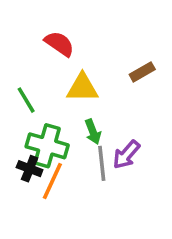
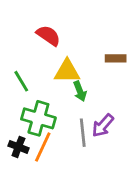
brown rectangle: (142, 72) -> (116, 58), turned 30
green arrow: (93, 132) -> (80, 91), moved
black cross: (30, 169) -> (18, 147), moved

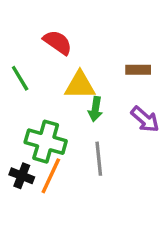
green line: (21, 81) -> (20, 78), moved
green arrow: (80, 91) -> (95, 109), turned 30
purple arrow: (103, 126) -> (145, 119), moved, turned -90

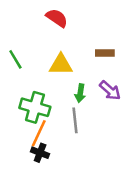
red semicircle: (58, 42) -> (57, 18), moved
green arrow: (95, 109) -> (80, 93), moved
black cross: (22, 176) -> (40, 153), moved

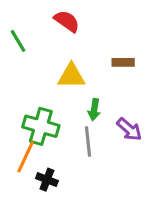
green line: (15, 59) -> (18, 41), moved
purple arrow: (110, 91) -> (129, 129), moved
orange line: (39, 133) -> (26, 157), moved

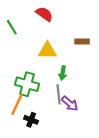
purple arrow: (129, 129) -> (70, 104), moved

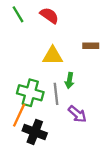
green line: (12, 27) -> (18, 14), moved
gray line: (59, 94) -> (56, 94), moved
black cross: (31, 120) -> (35, 132), size x1.5

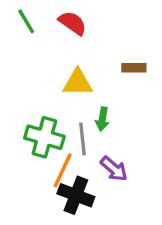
orange line: (19, 115) -> (63, 170), moved
black cross: (35, 132) -> (76, 195), moved

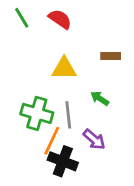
green arrow: (102, 119) -> (100, 98), moved, turned 114

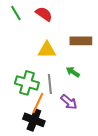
brown rectangle: (111, 56) -> (81, 41), size x1.5
black cross: (63, 161) -> (34, 120), moved

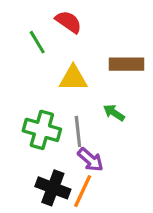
green line: (16, 13) -> (37, 42), moved
purple arrow: (69, 102) -> (90, 160), moved
orange line: (38, 103) -> (83, 191), moved

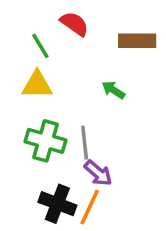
brown rectangle: (126, 64) -> (137, 41), moved
yellow triangle: (73, 78) -> (37, 85), moved
green arrow: (114, 113) -> (113, 90), moved

